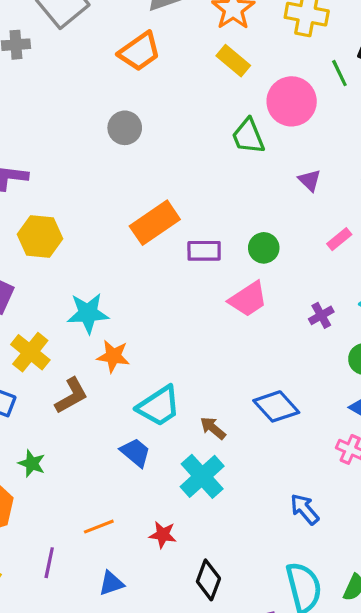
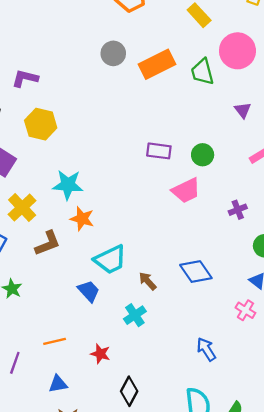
orange rectangle: (155, 223) -> (157, 64), moved
cyan cross: (202, 476) -> (135, 315), size x0.7

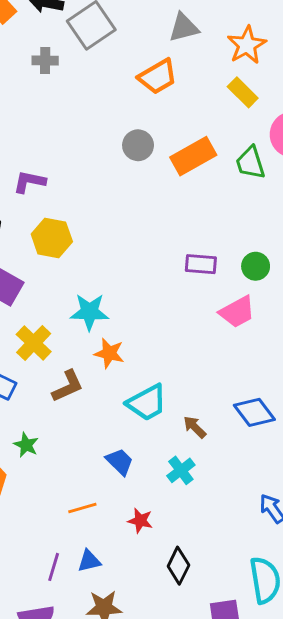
blue trapezoid: (89, 291) -> (120, 462), moved
purple line: (15, 363) -> (54, 567), moved

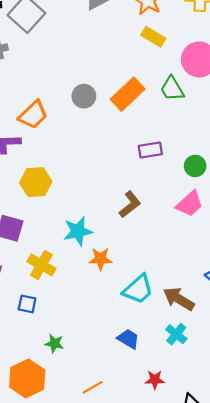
orange trapezoid: (158, 77) -> (33, 115), moved
purple rectangle: (201, 264) -> (150, 150), moved
brown L-shape: (68, 386) -> (130, 204), moved
brown arrow: (195, 427) -> (179, 299), size x1.6
orange line: (82, 508) -> (93, 387), moved

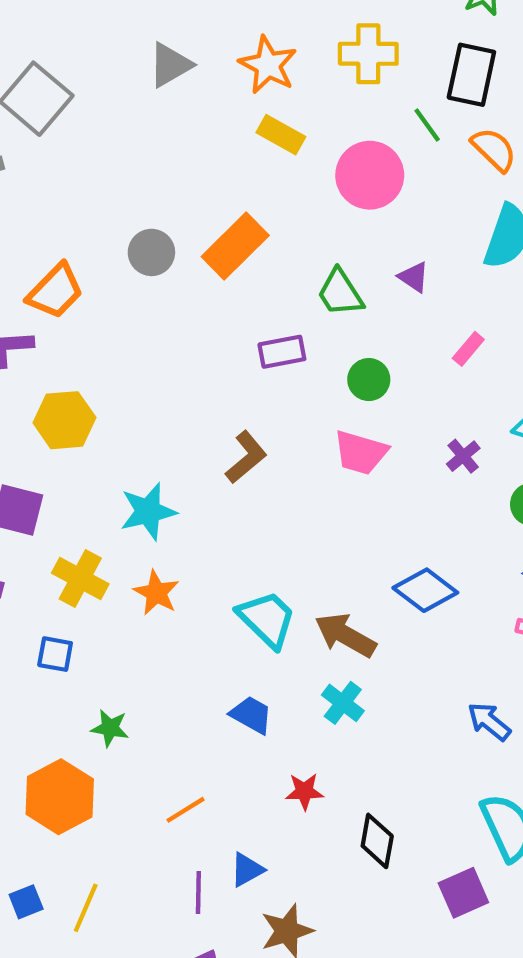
green trapezoid: (172, 89) -> (340, 293), moved
pink trapezoid: (190, 204) -> (361, 453), turned 60
orange star: (100, 259) -> (156, 593), moved, turned 30
cyan trapezoid: (138, 289) -> (267, 619), turned -92

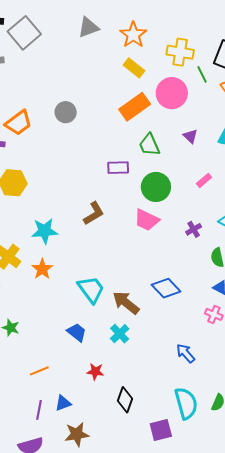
yellow cross: (368, 54) -> (180, 52), moved
orange rectangle: (235, 246) -> (135, 107), moved
purple triangle: (414, 277) -> (190, 136), moved
green circle: (369, 380) -> (156, 187), size x1.5

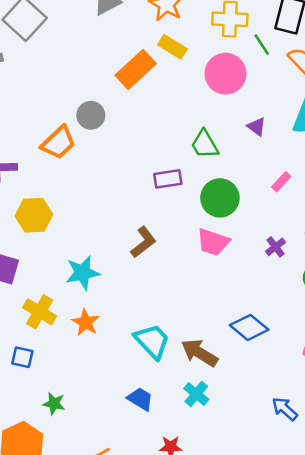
orange rectangle: (135, 107) -> (136, 69), moved
orange trapezoid: (19, 123) -> (58, 143), moved

